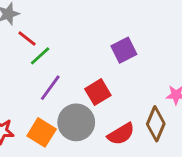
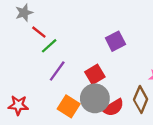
gray circle: (76, 122) -> (95, 98), moved
orange square: (42, 132) -> (69, 106), moved

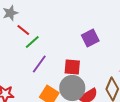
red square: (95, 74) -> (72, 67), turned 36

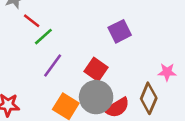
red square: (72, 67) -> (96, 69), turned 30

